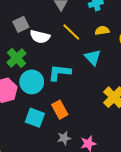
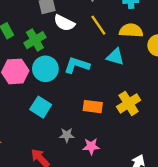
yellow semicircle: (102, 30) -> (131, 31), size x1.5
cyan triangle: (93, 57) -> (115, 57), turned -42
orange rectangle: (60, 110) -> (93, 107), moved, turned -66

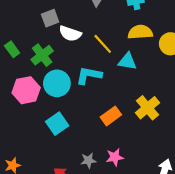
yellow line: (98, 25) -> (103, 44), moved
cyan square: (41, 107) -> (57, 124), turned 30
orange rectangle: (93, 107) -> (111, 116), turned -36
gray star: (67, 135) -> (88, 160), moved

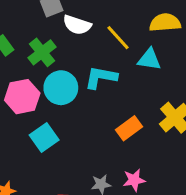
cyan square: (57, 124) -> (44, 138), moved

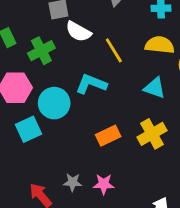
cyan triangle: (149, 59) -> (155, 88), moved
cyan circle: (61, 88) -> (54, 103), moved

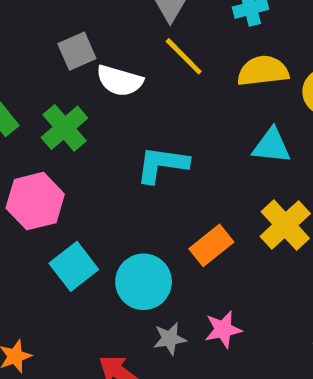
yellow line: (114, 50) -> (184, 56), moved
cyan circle: (54, 103) -> (144, 282), moved

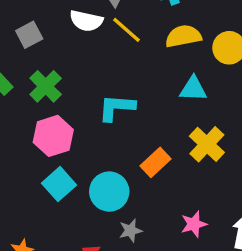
gray square: (77, 51) -> (29, 35), moved
white semicircle: (120, 81) -> (86, 21), moved
pink hexagon: (35, 201) -> (53, 136), moved
pink star: (223, 329) -> (194, 224), moved

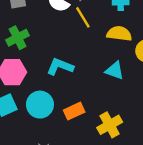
yellow cross: (207, 144) -> (110, 125), moved
cyan circle: (109, 192) -> (40, 105), moved

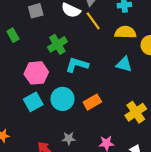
green cross: (18, 38) -> (57, 44), moved
yellow cross: (110, 125) -> (136, 112), moved

